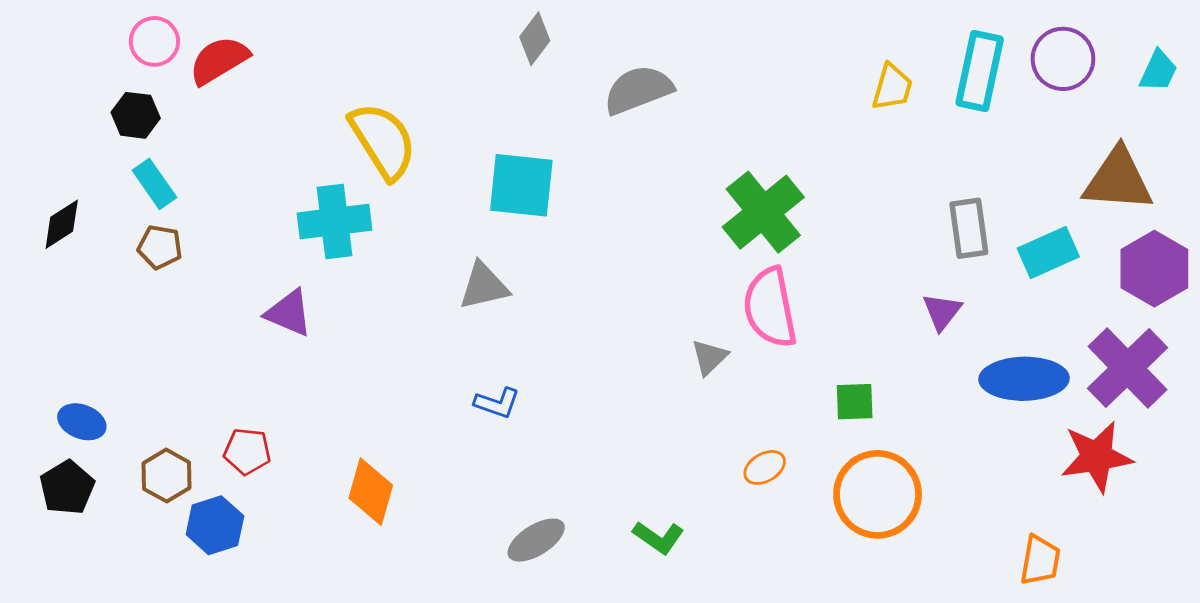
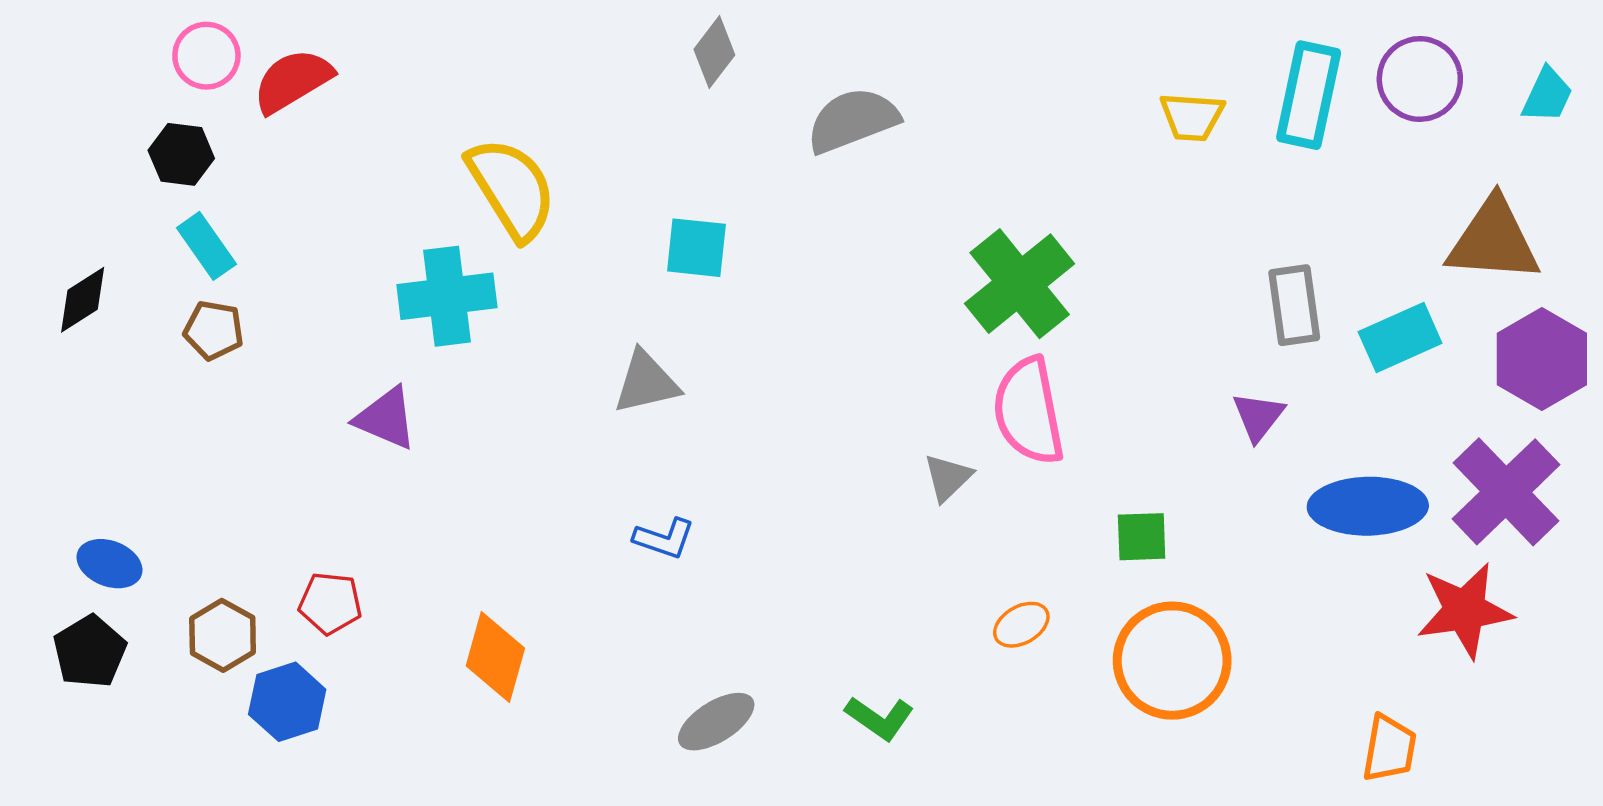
yellow trapezoid: (892, 87) -> (1192, 117), turned 78
cyan square: (521, 185) -> (696, 248), size x0.7

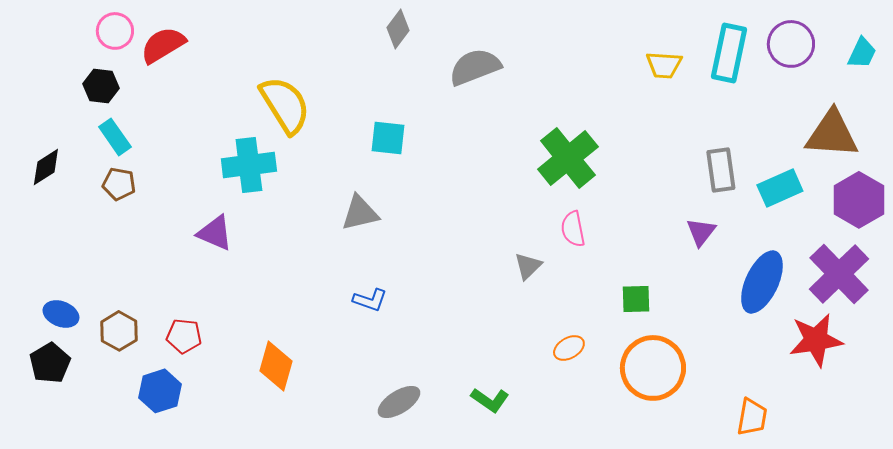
pink semicircle: (1029, 411) -> (573, 229), size x0.6
blue ellipse: (1368, 506) -> (762, 282), turned -64
brown hexagon: (223, 635) -> (119, 331), moved
orange trapezoid: (1389, 749) -> (752, 417), moved

